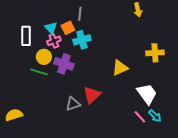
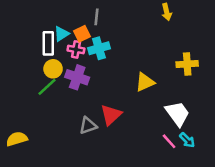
cyan triangle: (51, 28) -> (61, 34), turned 40
white rectangle: (26, 36) -> (48, 43), moved
pink cross: (54, 41) -> (76, 49), moved, turned 32
green line: (39, 72) -> (47, 87), turned -60

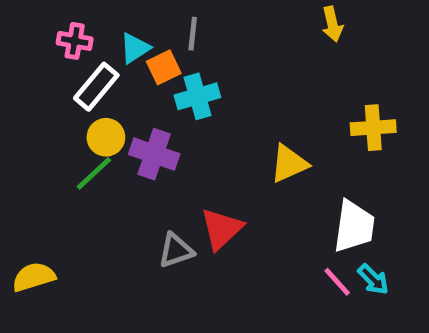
cyan triangle: (61, 34) -> (135, 48), moved
white rectangle: (48, 43) -> (96, 87), turned 40
pink cross: (76, 49) -> (75, 41), moved
white trapezoid: (178, 114) -> (354, 226), turned 44

